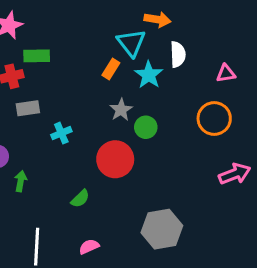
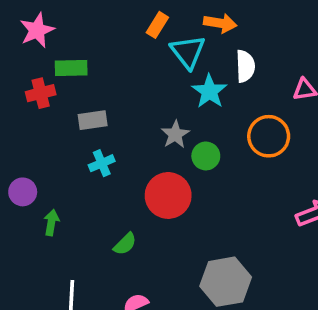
orange rectangle: (111, 69) -> (157, 25), moved
gray rectangle: (28, 108) -> (93, 120), moved
orange circle: (214, 118) -> (269, 136), moved

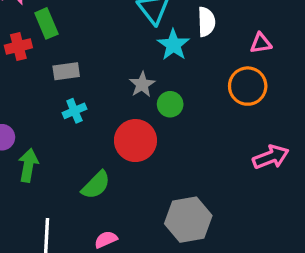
green rectangle: (71, 68) -> (46, 23), turned 68
orange circle: (269, 136) -> (248, 86), moved
green arrow: (51, 222) -> (28, 165), size x1.4
green semicircle: (125, 244) -> (96, 185), size x1.4

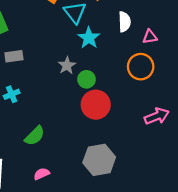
white semicircle: (206, 22) -> (124, 22), moved
cyan cross: (74, 111) -> (12, 94), moved
red circle: (135, 141) -> (96, 105), moved

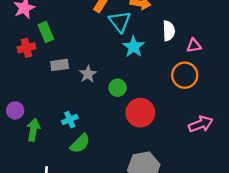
gray star: (67, 65) -> (88, 74), moved
green circle: (86, 79) -> (118, 88), moved
cyan cross: (12, 94) -> (70, 120), moved

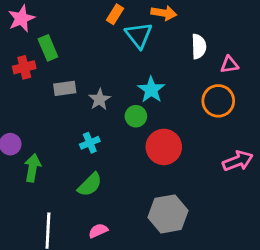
cyan star: (133, 47) -> (151, 90), moved
cyan cross: (70, 120) -> (90, 143), moved

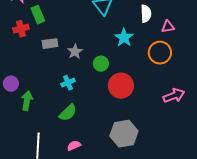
cyan star: (151, 90) -> (124, 38), moved

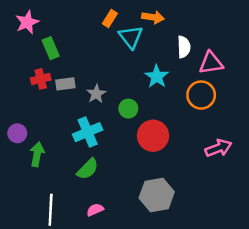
pink triangle: (168, 27) -> (211, 63), size x1.5
red cross: (21, 29) -> (41, 79), moved
cyan cross: (68, 83) -> (88, 132), size x1.6

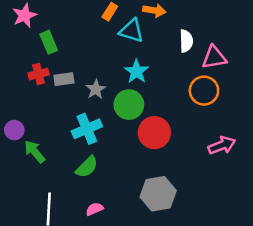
cyan triangle: (131, 37) -> (131, 31), turned -35
cyan star: (157, 76) -> (137, 71), moved
green circle: (128, 109) -> (129, 105), size x1.5
green arrow: (37, 154) -> (35, 152), turned -50

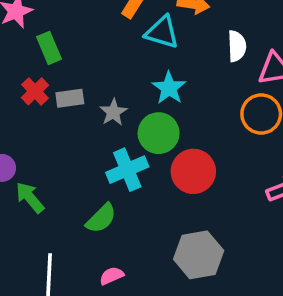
red cross: (38, 74) -> (35, 91), turned -30
cyan cross: (87, 129) -> (127, 170), moved

